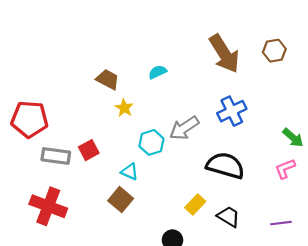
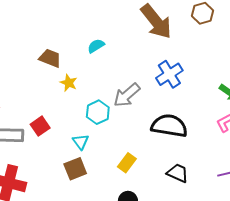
cyan triangle: (130, 172) -> (81, 142), turned 36
brown square: (121, 200) -> (75, 169), turned 35
yellow rectangle: (195, 204) -> (127, 163), moved

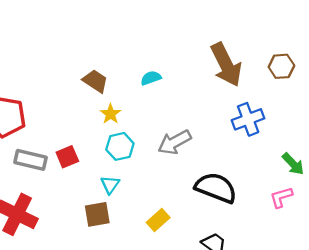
blue cross: (169, 74) -> (248, 119), moved
cyan hexagon: (98, 112) -> (120, 146), moved

